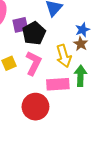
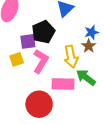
purple square: (20, 25) -> (28, 41), moved
green arrow: (80, 76) -> (86, 77), turned -60

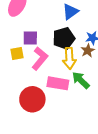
black pentagon: (43, 32) -> (64, 38), moved

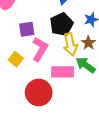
brown star: (88, 51) -> (88, 43), moved
yellow square: (17, 53) -> (16, 59), moved, turned -32

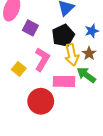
purple square: (27, 29) -> (30, 28), moved, turned 35

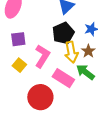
purple square: (30, 28) -> (18, 39), moved, turned -35
pink rectangle: (64, 81) -> (63, 78), turned 30

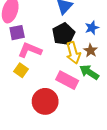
purple square: (18, 39) -> (17, 33), moved
pink L-shape: (42, 56) -> (30, 50), moved, turned -95

